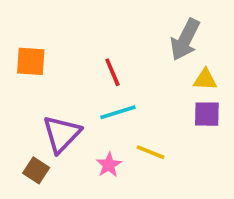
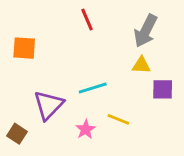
red line: (112, 72) -> (87, 19), moved
yellow triangle: (205, 80) -> (141, 65), moved
brown square: (36, 170) -> (17, 134), moved

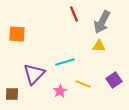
red line: (87, 19) -> (74, 14), moved
purple square: (163, 89) -> (114, 80), moved, turned -35
brown square: (17, 134) -> (12, 94), turned -32

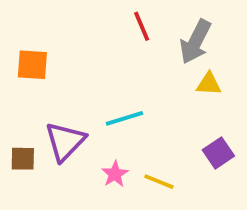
yellow triangle: (99, 46) -> (209, 84), moved
yellow line: (83, 84) -> (159, 182), moved
brown square: (12, 94) -> (23, 159), moved

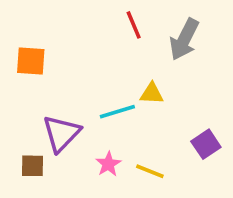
yellow triangle: (209, 84) -> (152, 94), moved
brown square: (23, 159) -> (33, 166), moved

